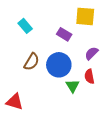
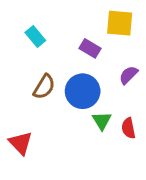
red semicircle: (89, 76) -> (128, 128), moved
red triangle: (15, 102) -> (21, 143), turned 30

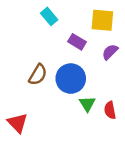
cyan rectangle: (35, 37) -> (49, 16), moved
purple semicircle: (128, 75) -> (110, 52), moved

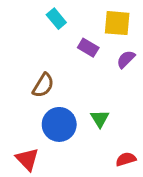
blue circle: (71, 79) -> (59, 124), moved
red semicircle: (110, 110) -> (126, 159), moved, turned 84
red triangle: (18, 123) -> (27, 159), moved

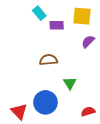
purple rectangle: (88, 48) -> (57, 25), moved, turned -32
brown semicircle: (43, 85) -> (48, 60), moved, turned -126
blue circle: (59, 124) -> (45, 102), moved

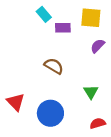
brown semicircle: (48, 60) -> (54, 66), turned 36
green triangle: (70, 83) -> (91, 92), moved
red triangle: (19, 112) -> (16, 102), moved

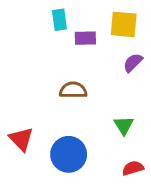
cyan rectangle: (44, 14) -> (59, 20), turned 32
brown semicircle: (54, 66) -> (73, 90), turned -30

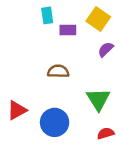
yellow square: (124, 24) -> (98, 19), turned 30
green triangle: (124, 125) -> (98, 99), size x1.5
red triangle: (21, 139) -> (17, 110), turned 45

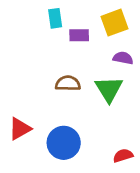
yellow square: (98, 19) -> (115, 23), turned 35
purple semicircle: (106, 49) -> (123, 58), turned 56
green triangle: (98, 99) -> (109, 89), moved

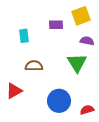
cyan rectangle: (55, 18) -> (24, 36), moved
brown semicircle: (68, 83) -> (34, 66), moved
blue circle: (64, 143) -> (59, 101), moved

